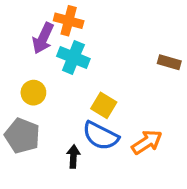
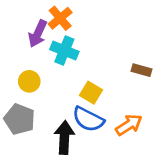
orange cross: (69, 21) -> (60, 18), turned 35
brown rectangle: (169, 62) -> (142, 70), moved
black arrow: (73, 157) -> (64, 137), size x1.6

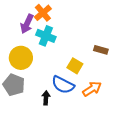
yellow circle: (29, 81) -> (21, 58), size x1.5
yellow square: (91, 93) -> (75, 66), moved
black arrow: (64, 137) -> (46, 98), size x0.6

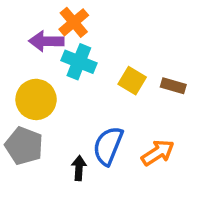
purple arrow: (27, 24) -> (46, 41), turned 66
yellow square: (75, 66) -> (132, 81), moved
blue semicircle: (63, 85) -> (108, 146), turned 85

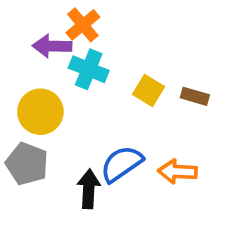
blue semicircle: (108, 146) -> (122, 164), turned 33
orange arrow: (158, 153) -> (177, 172), turned -144
black arrow: (79, 168) -> (89, 189), size x1.4

